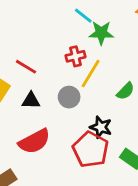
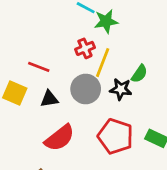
gray circle: (69, 97) -> (86, 89), size x1.4
black star: (101, 127) -> (121, 89), moved

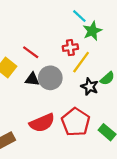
green star: (106, 21) -> (92, 31), turned -30
gray circle: (86, 89) -> (50, 78), moved
red semicircle: (60, 138) -> (42, 123), moved

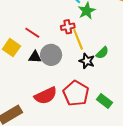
yellow line: (81, 62) -> (78, 39), turned -55

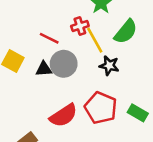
red line: (32, 33) -> (49, 38), moved
green semicircle: (102, 53) -> (126, 32), moved, size x1.5

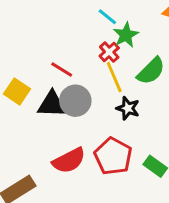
red cross: (80, 26) -> (109, 52), moved, turned -30
black triangle: (44, 69) -> (52, 104), size x1.5

